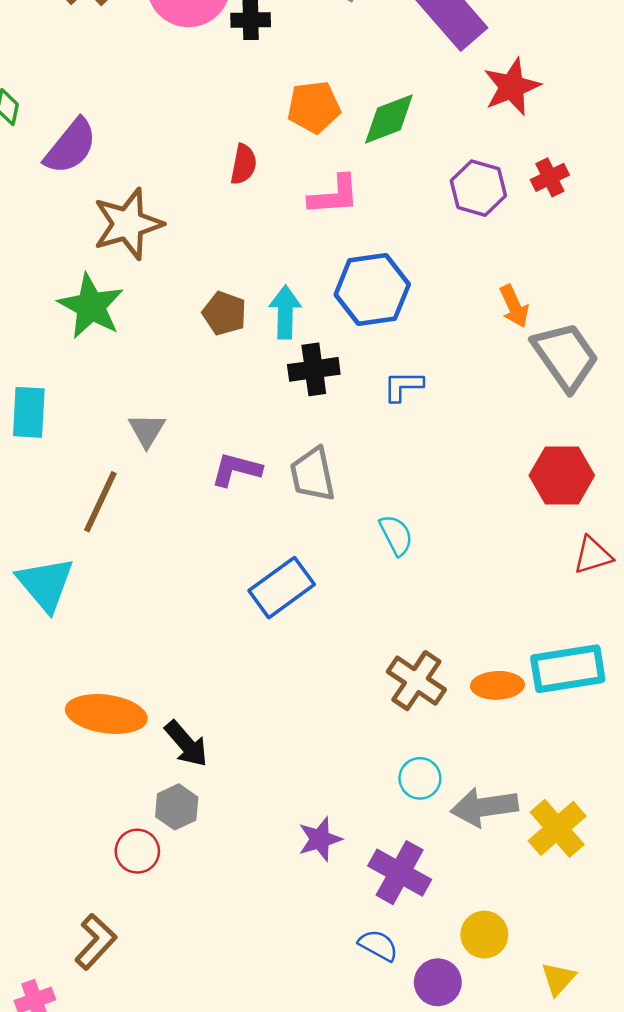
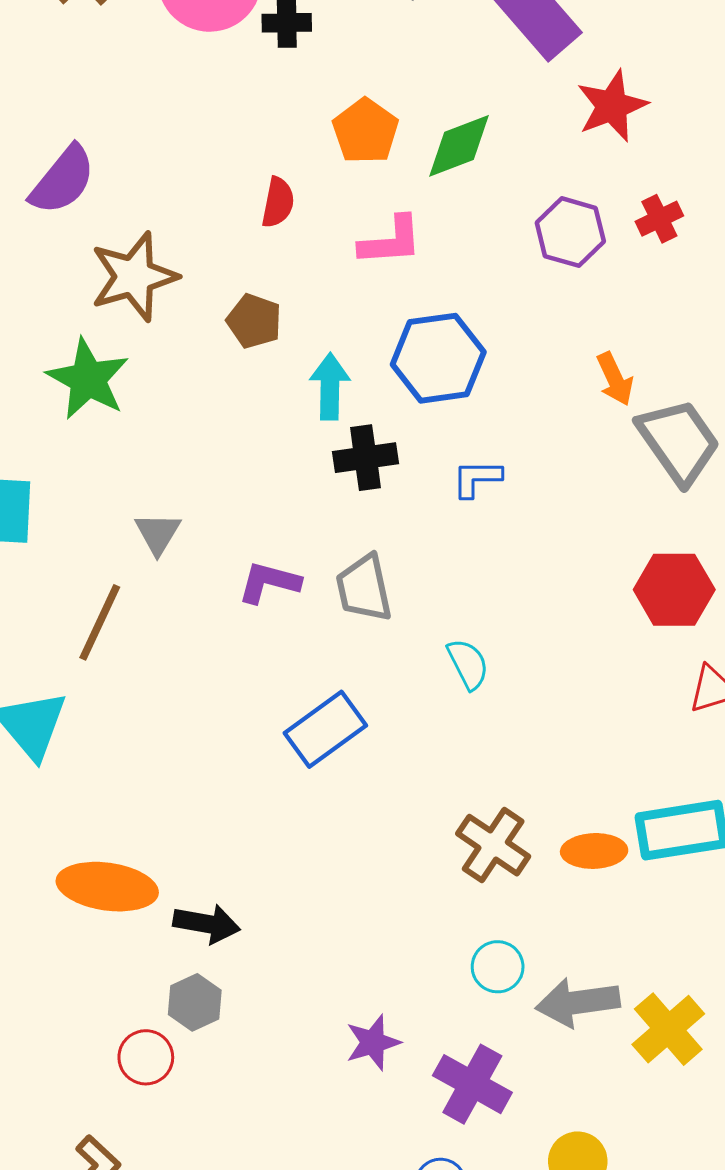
orange pentagon: (314, 107) -> (365, 131), turned -30
brown pentagon: (224, 313) -> (254, 321), moved
black arrow: (186, 744) -> (207, 924), turned -39

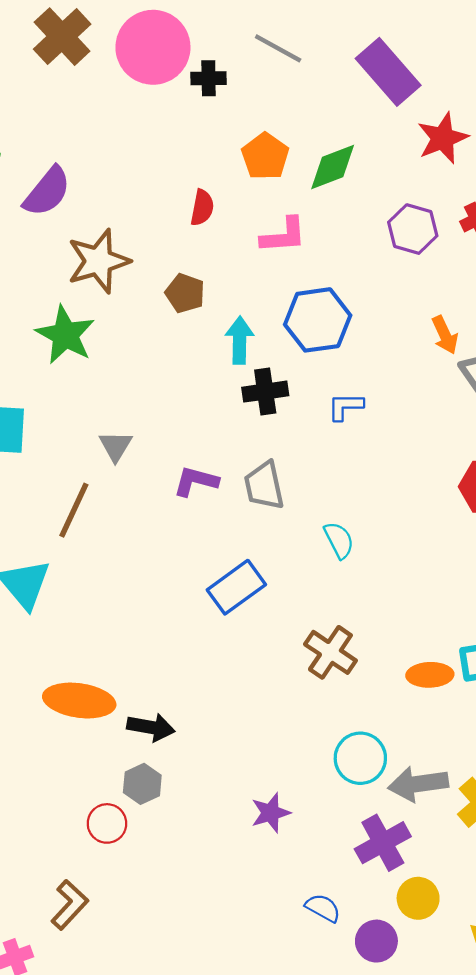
brown cross: (493, 845) -> (330, 652), moved
cyan circle: (498, 967) -> (360, 758), size x1.4
purple cross: (472, 1084) -> (383, 843), moved, turned 32

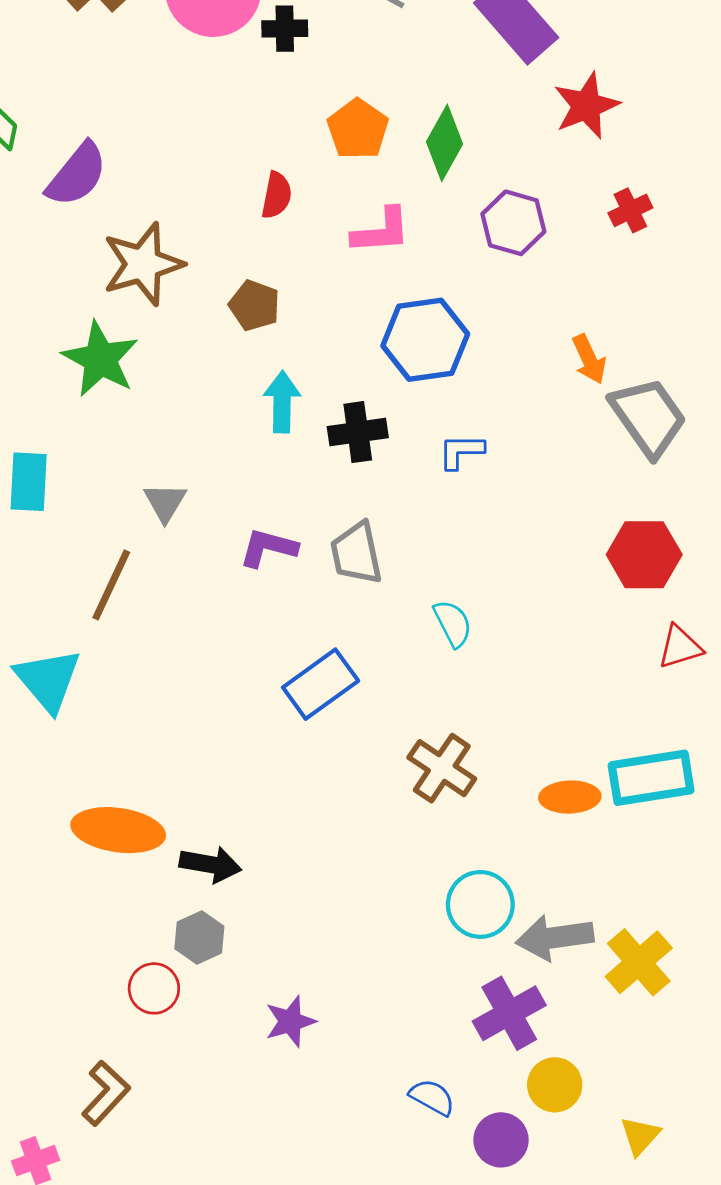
green diamond: (333, 167) -> (445, 143), turned -40
purple hexagon: (413, 229) -> (513, 223), moved
cyan arrow: (240, 340) -> (282, 402), moved
purple star: (271, 813) -> (290, 1021), moved

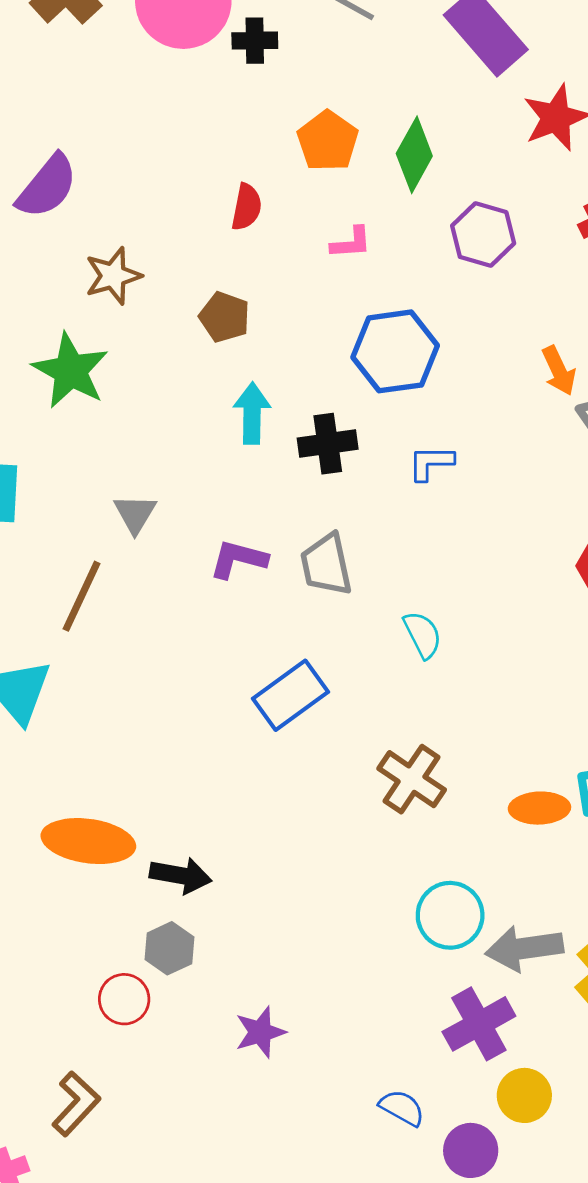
pink L-shape: (381, 231) -> (351, 243), size x0.7
brown star: (143, 264) -> (113, 276), size x0.7

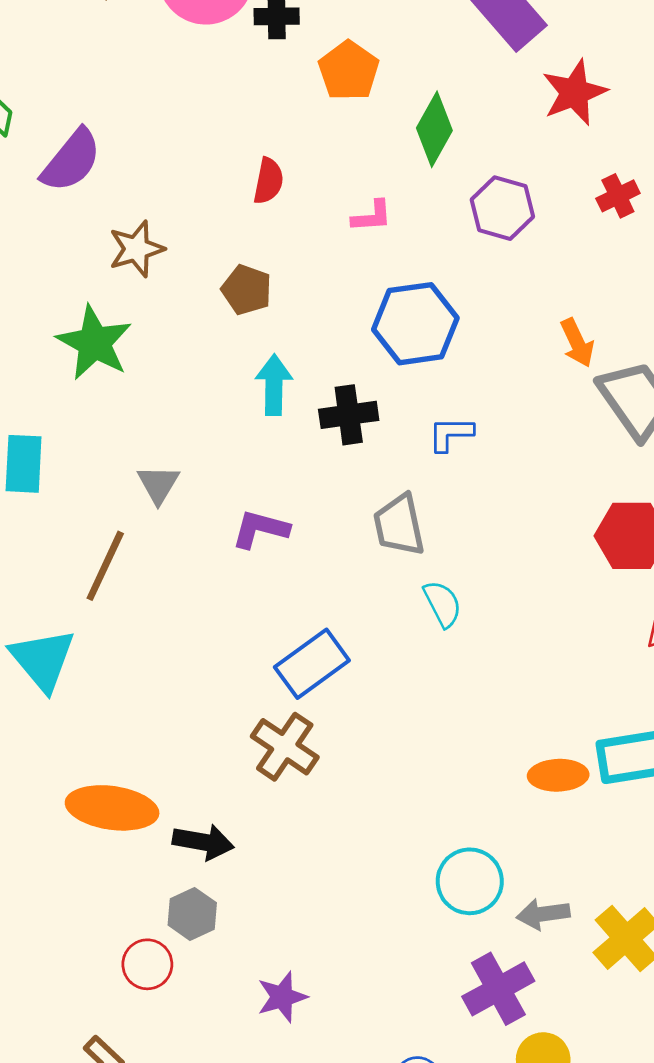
orange pentagon: (328, 141) -> (349, 71), moved
gray trapezoid: (326, 565) -> (399, 525), moved
brown cross: (412, 779) -> (285, 747), moved
gray arrow: (524, 948) -> (543, 914), size x0.7

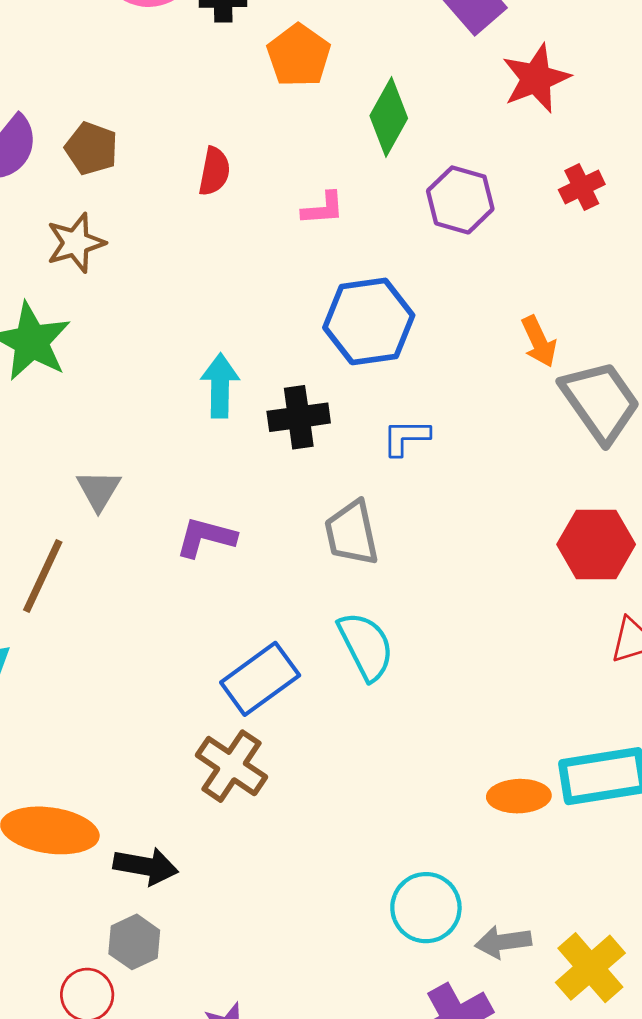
brown pentagon: (247, 290) -> (91, 148), moved
cyan semicircle: (443, 604) -> (366, 646), moved, size x1.4

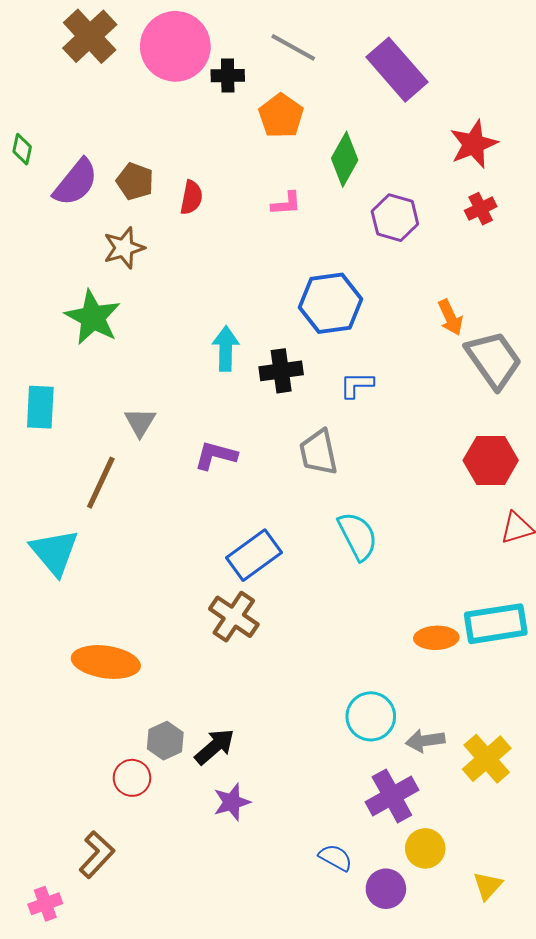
red star: (536, 78) -> (474, 144), moved
red semicircle: (214, 171) -> (191, 197), moved
pink L-shape: (323, 209) -> (286, 204), moved
cyan semicircle: (366, 646) -> (358, 536), moved
black arrow: (146, 866) -> (215, 747), moved, turned -51

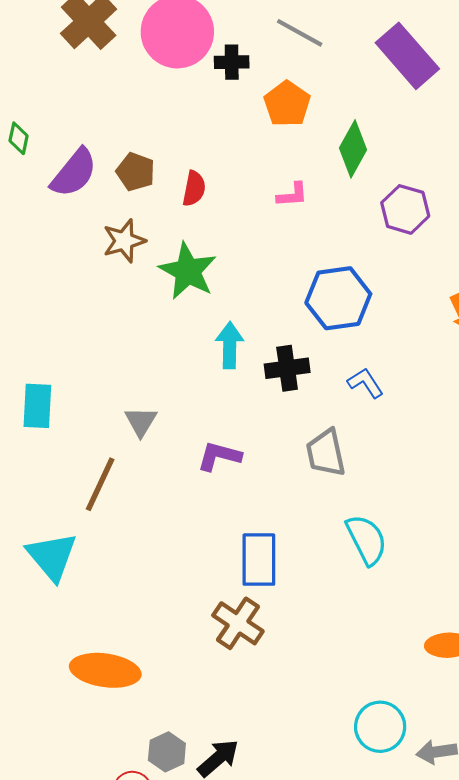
green star: (93, 317) -> (188, 271), moved
blue L-shape: (357, 385) -> (365, 383), turned 57
blue rectangle: (254, 555) -> (259, 560), turned -54

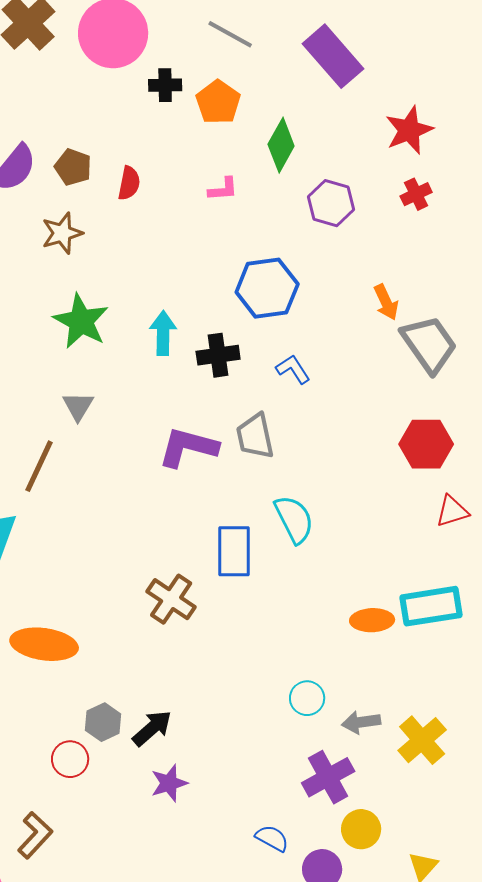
black cross: (232, 62) -> (165, 85), moved
green star: (188, 271) -> (81, 321), moved
purple L-shape: (219, 456) -> (188, 447), moved, size x1.4
blue rectangle: (259, 560) -> (234, 551), moved
cyan circle: (380, 727) -> (307, 698), size x0.7

